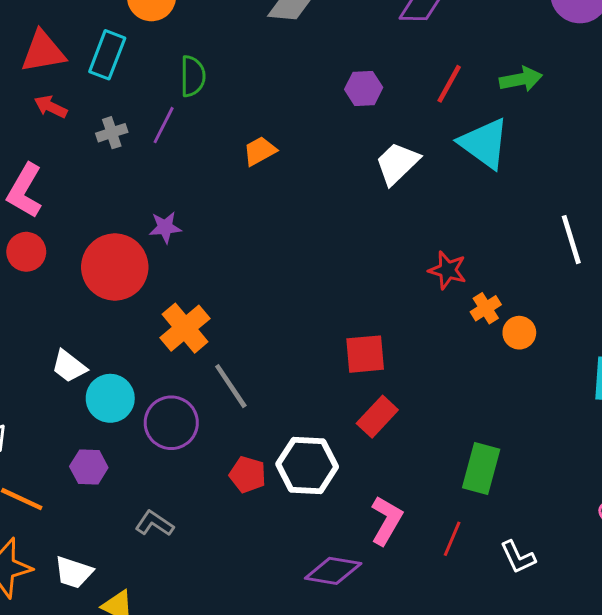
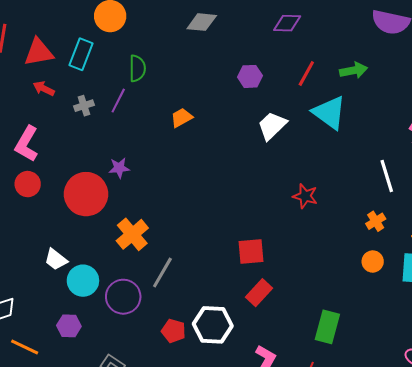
orange cross: (486, 308) -> (376, 221), moved
orange circle: (519, 333) -> (373, 261), moved
gray line: (231, 386) -> (162, 273), turned 64

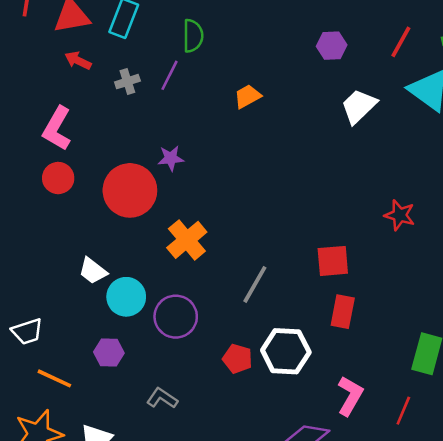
red star: (305, 196) -> (400, 215), moved
gray line: (162, 273) -> (255, 284), moved
red rectangle: (259, 293) -> (343, 312), turned -32

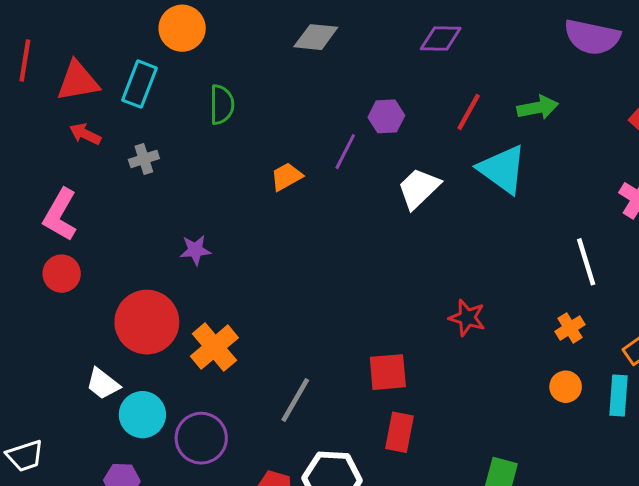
purple line: (170, 75) -> (345, 152), moved
red circle: (130, 190) -> (147, 322), moved

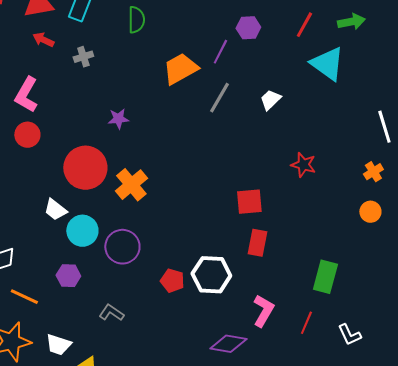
orange trapezoid: (286, 177) -> (180, 69), size x1.6
white trapezoid: (419, 188) -> (270, 100), moved, size x0.7
gray line: (295, 400) -> (219, 98), moved

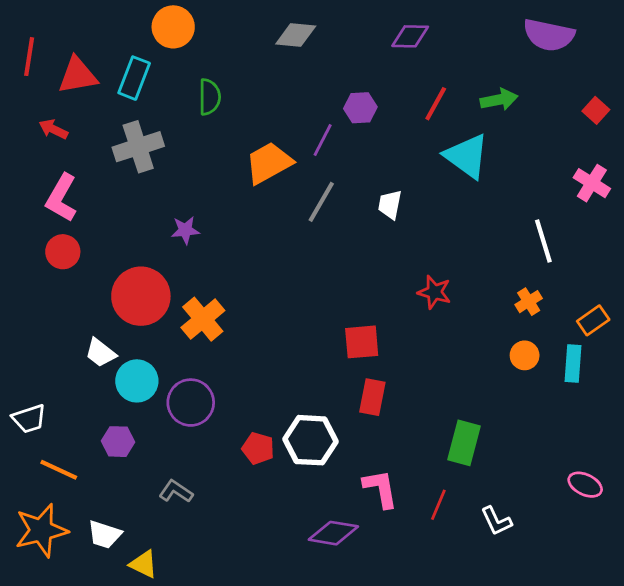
red arrow: (43, 40) -> (53, 129), moved
gray cross: (83, 57) -> (138, 147), size x1.8
white trapezoid: (270, 100) -> (390, 205), turned -35
pink L-shape: (263, 311) -> (381, 489), turned -40

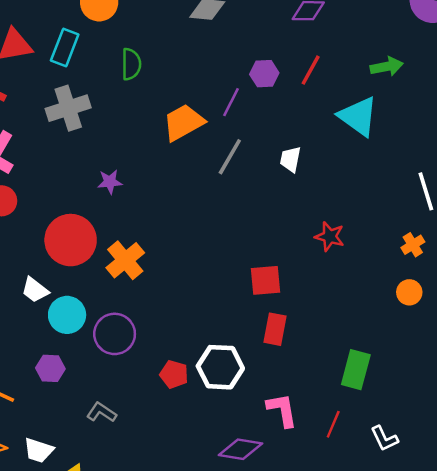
red line: (436, 104) -> (311, 70), moved

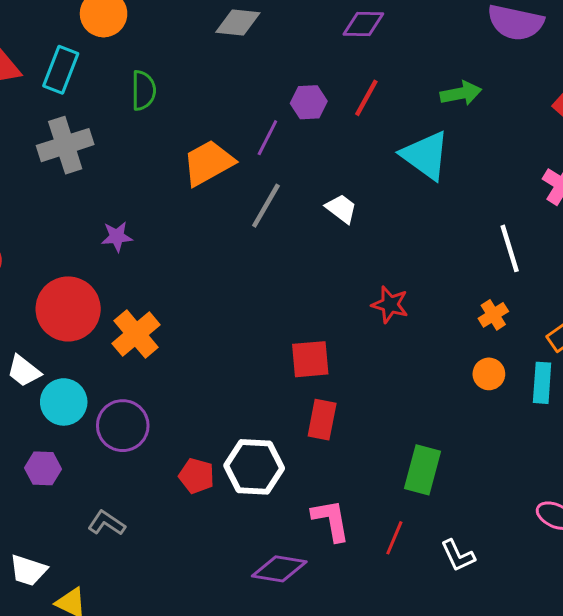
white trapezoid: (290, 159) -> (341, 209), turned 116

